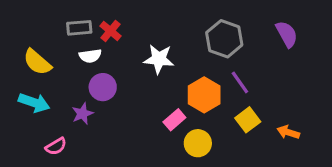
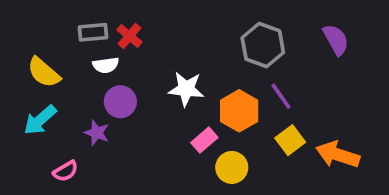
white star: (159, 59) -> (186, 89), moved
cyan arrow: (34, 103) -> (40, 120), turned 120
purple star: (82, 114) -> (97, 133), turned -30
orange arrow: (288, 132) -> (338, 155), size x1.6

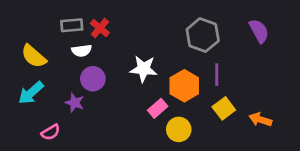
purple line: (281, 96) -> (217, 75), turned 35
orange arrow: (338, 155) -> (260, 120), size x0.7

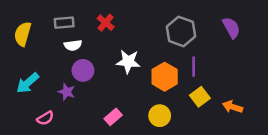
red cross: (100, 28) -> (106, 23), moved
yellow semicircle: (34, 56) -> (23, 34), moved, turned 65
pink rectangle: (158, 108) -> (113, 117), moved

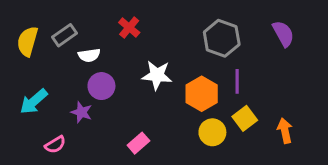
gray rectangle: (64, 23) -> (64, 35), moved, turned -30
orange arrow: (233, 107) -> (285, 131), turned 60
yellow circle: (160, 116) -> (212, 132), moved

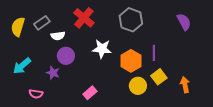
red cross: (129, 27) -> (84, 18), size x1.5
gray hexagon: (222, 38) -> (131, 20), moved
pink semicircle: (55, 145) -> (36, 94), turned 40

